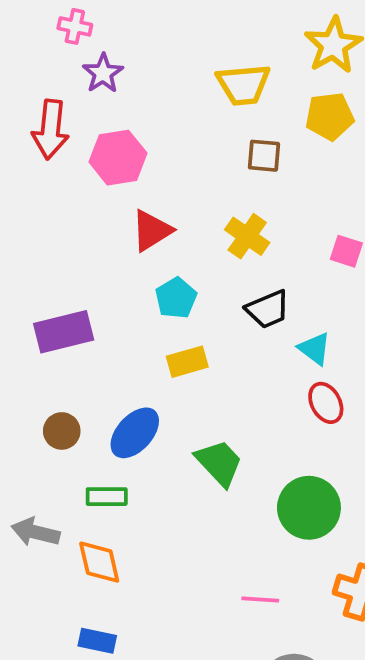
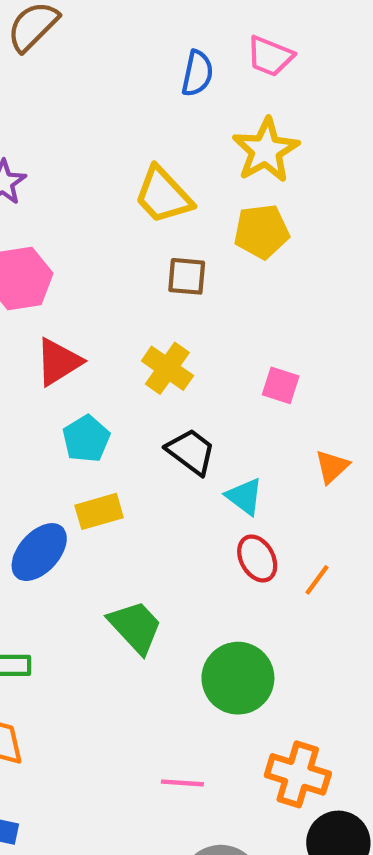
yellow trapezoid: (243, 85) -> (163, 195), turned 52
black trapezoid: (268, 309) -> (191, 452), turned -120
blue ellipse: (135, 433) -> (39, 552), moved

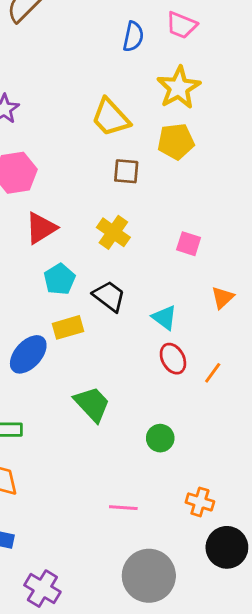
black trapezoid: (191, 452) -> (109, 296), moved
green circle: (238, 678) -> (160, 438), size x0.6
orange cross: (298, 774) -> (200, 502), size x0.7

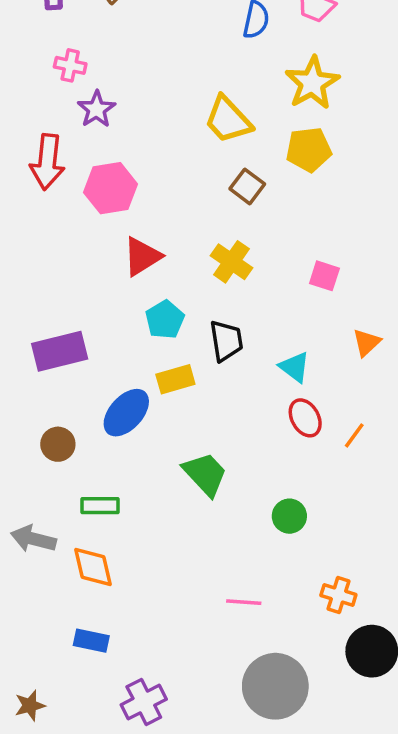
brown square: (126, 171) -> (247, 186), turned 32
black trapezoid: (109, 296) -> (226, 341), turned 44
purple cross: (42, 589) -> (144, 702), turned 32

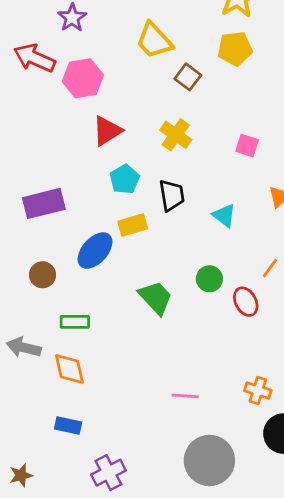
yellow trapezoid: (228, 120) -> (154, 41), moved
red arrow: (47, 162) -> (34, 58), turned 108
red ellipse: (305, 418) -> (246, 302), moved
green circle: (289, 516) -> (209, 279), moved

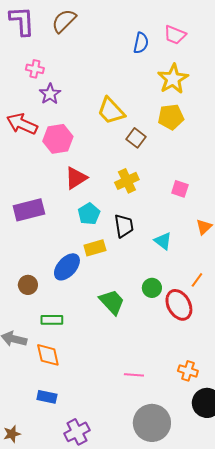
yellow cross: (176, 135) -> (127, 181), turned 30
purple rectangle: (44, 203) -> (29, 210), moved
red ellipse: (246, 302) -> (179, 305), size x1.4

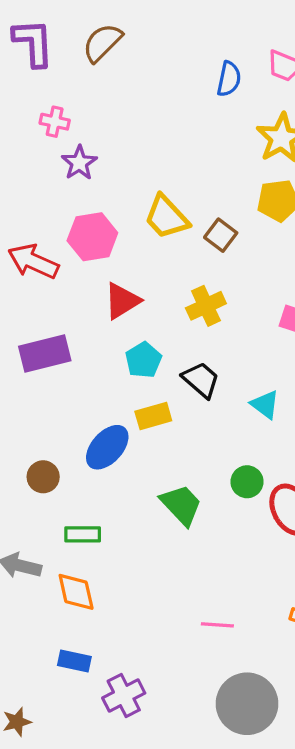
yellow trapezoid: (111, 111) -> (166, 217), moved
red arrow: (22, 124) -> (33, 261), moved
black trapezoid: (124, 226) -> (201, 380), turned -40
purple cross: (77, 432) -> (124, 695), moved

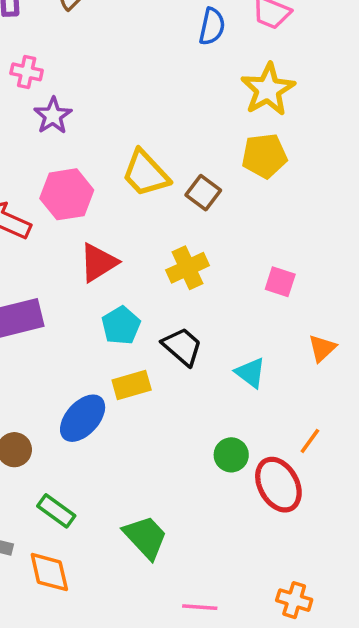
green trapezoid: (181, 505) -> (146, 537), moved
green rectangle: (83, 534) -> (56, 511), turned 36

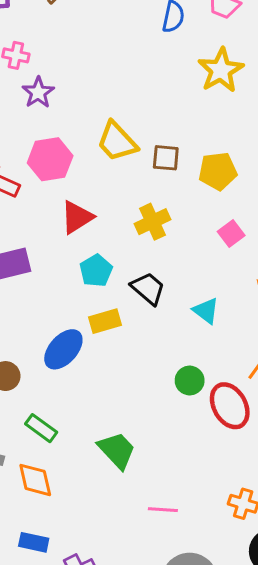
yellow pentagon: (264, 156) -> (218, 171), moved
brown square: (203, 193) -> (166, 158), turned -32
pink square: (280, 282) -> (231, 234), turned 35

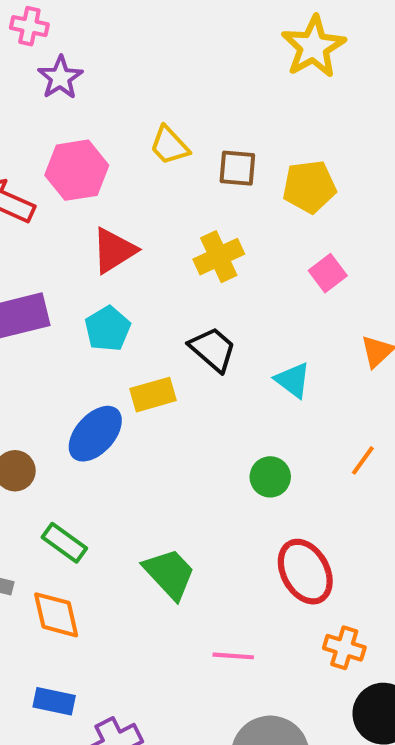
yellow trapezoid: (117, 141) -> (169, 145), size x0.7
cyan pentagon: (96, 271) -> (108, 329), moved
red ellipse: (230, 406) -> (305, 572), moved

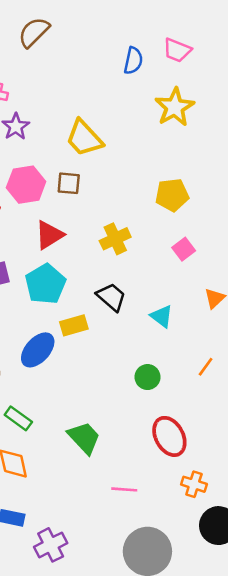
yellow trapezoid: (169, 145) -> (84, 138), moved, size x1.5
brown square: (237, 168) -> (69, 183), moved
cyan pentagon: (108, 329) -> (45, 284), size x1.4

